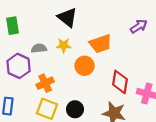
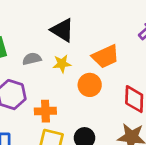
gray semicircle: (39, 48) -> (32, 59), moved
orange cross: (45, 83) -> (45, 111), turned 30

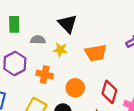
orange circle: (90, 85) -> (75, 88), moved
orange cross: (45, 111) -> (45, 75), moved

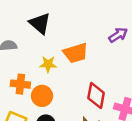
yellow star: (60, 50) -> (48, 64), moved
orange circle: (75, 88) -> (42, 96), moved

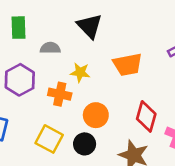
yellow star: (48, 64) -> (80, 72), moved
orange circle: (42, 96) -> (96, 115), moved

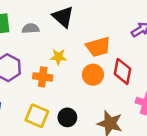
gray semicircle: (50, 48) -> (31, 28), moved
orange circle: (96, 115) -> (93, 75), moved
red diamond: (146, 116) -> (123, 71), moved

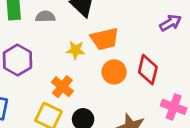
orange trapezoid: (98, 47) -> (105, 39), moved
orange cross: (43, 77) -> (62, 87), moved, turned 30

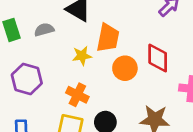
orange trapezoid: (105, 39) -> (108, 38), turned -52

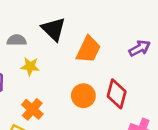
orange trapezoid: (108, 38) -> (88, 49), moved
yellow star: (82, 56) -> (30, 66), moved

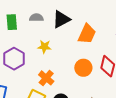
black triangle: (54, 29) -> (61, 19), turned 48
gray semicircle: (17, 40) -> (36, 18), moved

